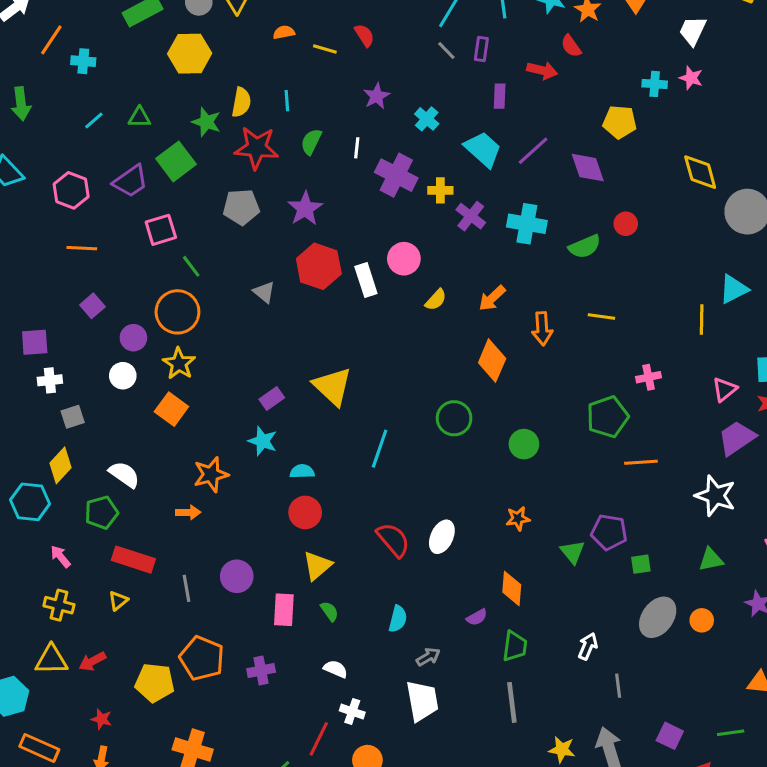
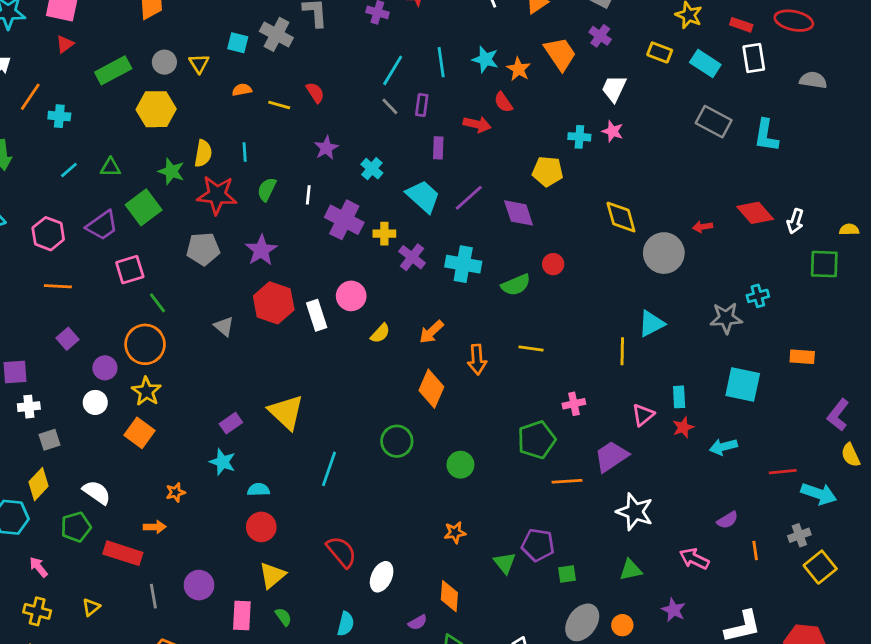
purple trapezoid: (737, 438) -> (611, 456), moved
orange star: (211, 474) -> (175, 492), size x0.6
white ellipse: (442, 537) -> (382, 577), moved
red rectangle: (133, 560) -> (123, 553), moved

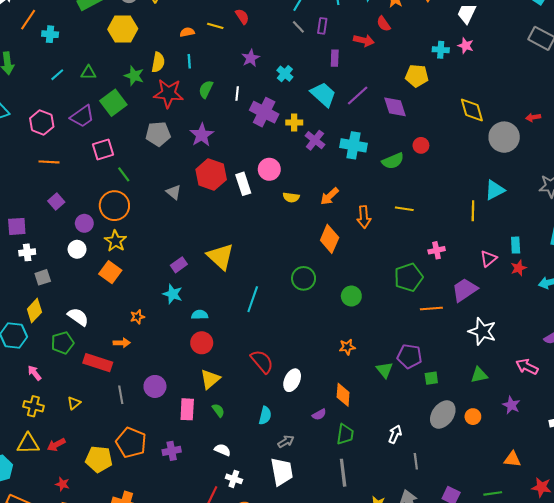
orange semicircle: (242, 90) -> (187, 32), moved
yellow semicircle: (380, 333) -> (291, 197), turned 56

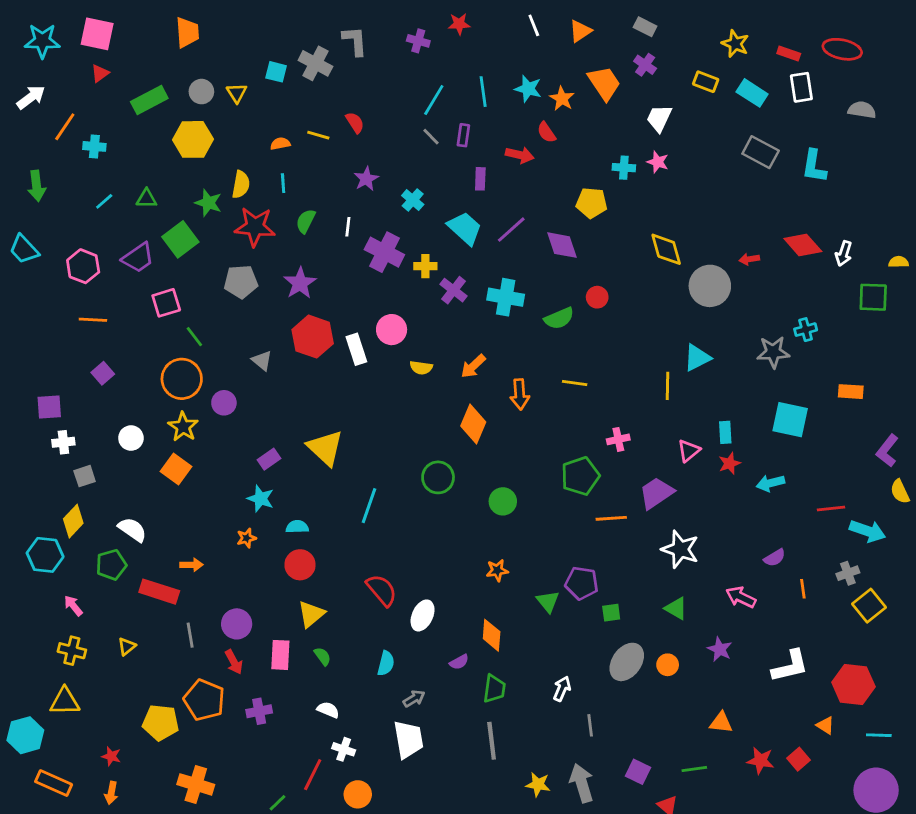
purple circle: (84, 223) -> (224, 403), moved
orange star: (137, 317) -> (246, 538), moved
green triangle: (479, 375) -> (676, 608), turned 42
red arrow: (56, 445) -> (234, 662), moved, turned -90

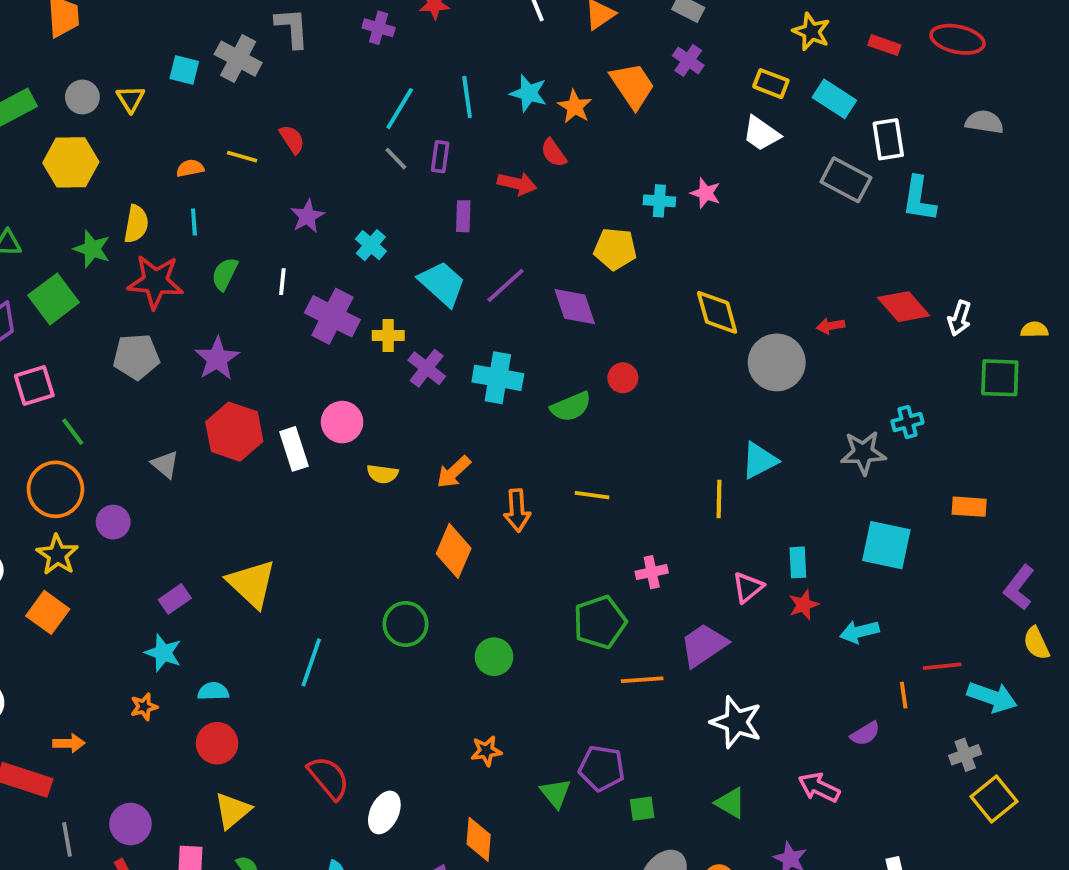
white rectangle: (801, 87) -> (888, 139), moved
white trapezoid: (659, 118) -> (761, 134), moved, turned -80
orange line: (803, 589) -> (904, 695), moved

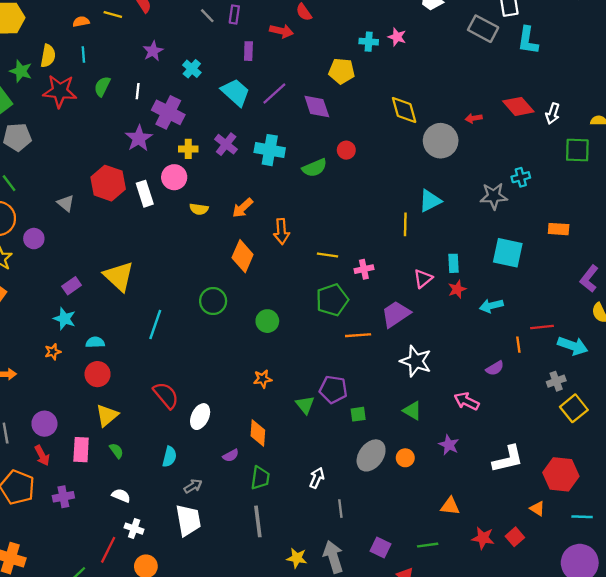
yellow cross: (388, 335) -> (188, 149), moved
gray pentagon: (136, 357) -> (17, 137), moved
purple star: (217, 359) -> (139, 138), moved
yellow line: (592, 495) -> (327, 255), moved

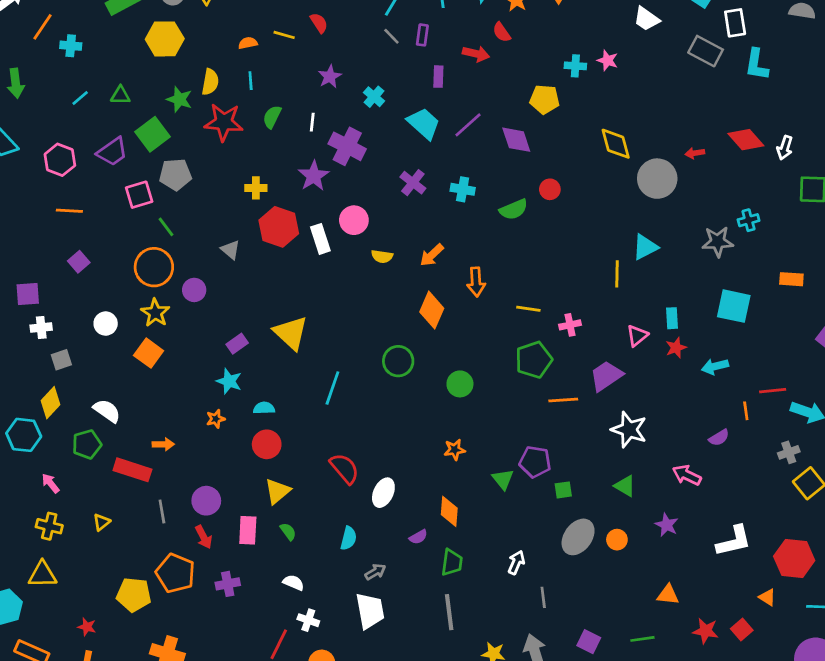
yellow cross: (188, 149) -> (256, 188), moved
cyan cross: (270, 150) -> (463, 189), size x0.7

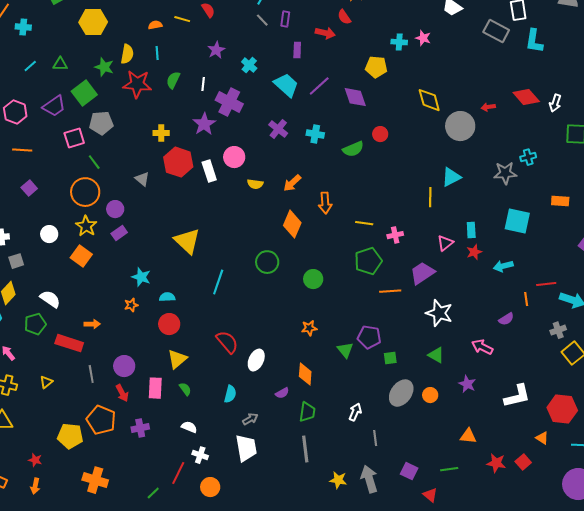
purple rectangle: (237, 344) -> (119, 233), moved

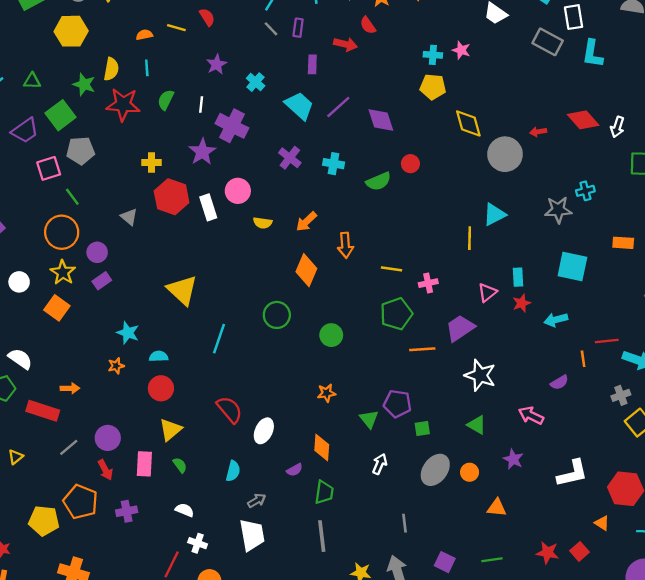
yellow pentagon: (376, 67) -> (433, 87), moved
gray line: (91, 374) -> (69, 447), turned 60
white arrow: (355, 412) -> (380, 464), moved
orange triangle: (468, 436) -> (497, 508), moved

